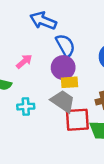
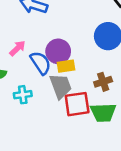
blue semicircle: (65, 45) -> (41, 63), moved
gray trapezoid: (63, 101) -> (61, 86), turned 40

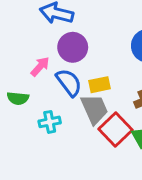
purple circle: (58, 51) -> (73, 47), moved
red square: (77, 104) -> (115, 129), turned -32

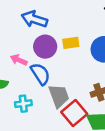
pink arrow: (40, 67) -> (19, 60), turned -112
yellow rectangle: (100, 85) -> (71, 43), moved

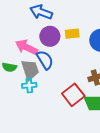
pink arrow: (19, 60) -> (26, 47), size x1.5
gray trapezoid: (59, 96) -> (30, 70), moved

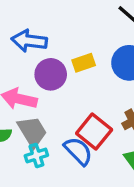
blue semicircle: (45, 60) -> (78, 151), moved
red square: (73, 95) -> (94, 132), moved

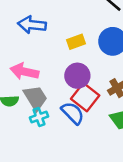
purple circle: (51, 74) -> (77, 76), moved

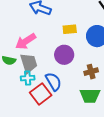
pink arrow: (24, 72) -> (26, 41), turned -60
red square: (85, 97) -> (41, 94), moved

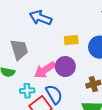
pink arrow: (26, 41) -> (45, 70), moved
gray trapezoid: (29, 63) -> (19, 49), moved

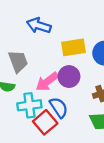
yellow rectangle: (71, 40) -> (73, 47), size x1.5
cyan cross: (27, 91) -> (29, 105), size x1.5

